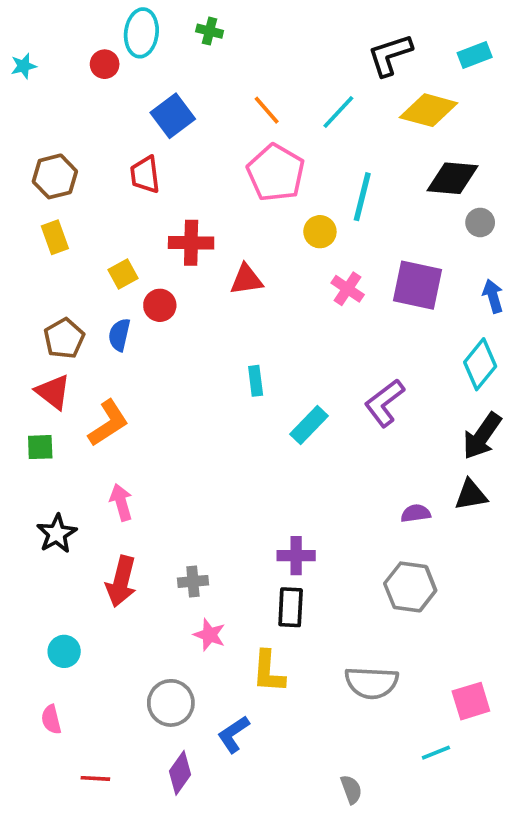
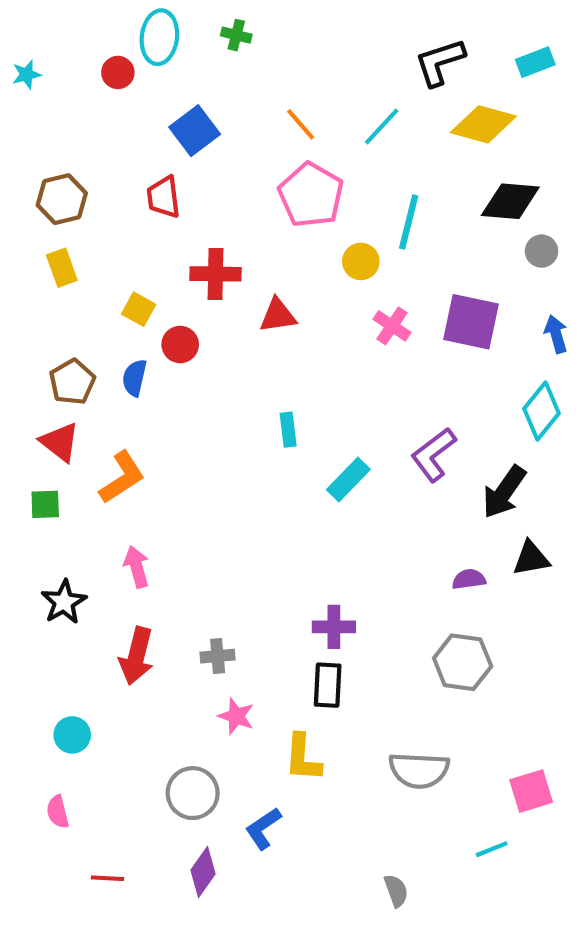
yellow square: (123, 274) -> (139, 309), turned -32
black arrow: (482, 436) -> (504, 492), moved

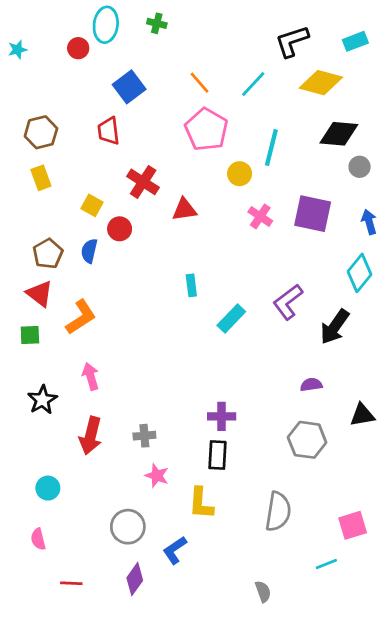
red cross: (215, 274) -> (143, 182), turned 32
black triangle: (531, 558) -> (362, 415), moved
gray semicircle: (419, 770) -> (278, 512), turned -84

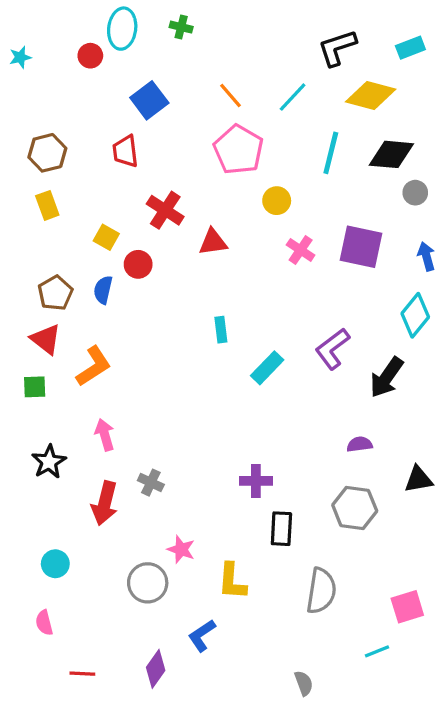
cyan line: (271, 147) -> (331, 153), moved
gray cross: (144, 436) -> (151, 483), moved, turned 30
black rectangle: (217, 455) -> (281, 529), moved
gray circle: (128, 527) -> (148, 583), moved

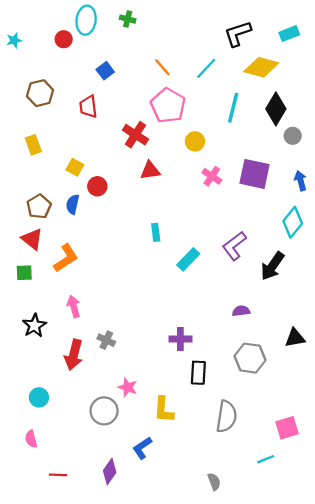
blue square: (149, 100) -> (105, 71), size x0.7
brown hexagon: (47, 153) -> (40, 93), moved
black diamond: (391, 154) -> (276, 109), turned -64
red cross: (165, 210) -> (135, 135), moved
purple semicircle: (360, 444) -> (241, 311), moved

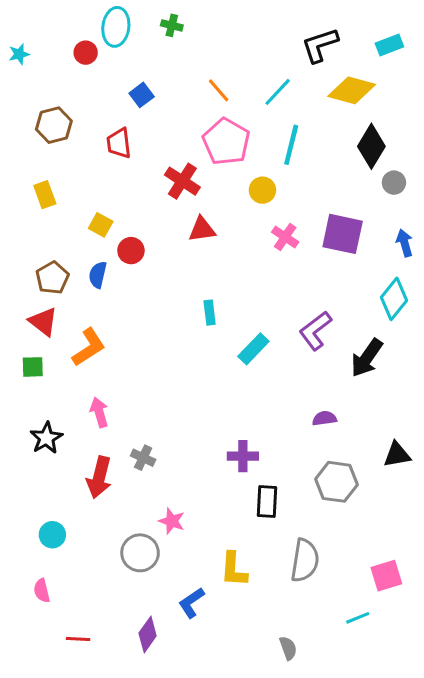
cyan line: (233, 108) -> (291, 145), moved
yellow L-shape: (164, 410) -> (234, 569), moved

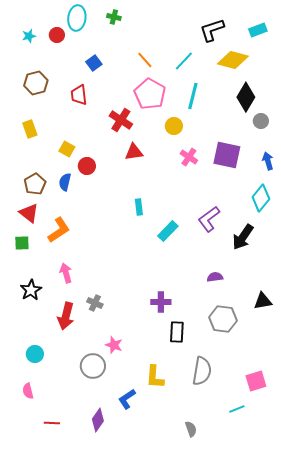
cyan star: (19, 54) -> (29, 36), moved

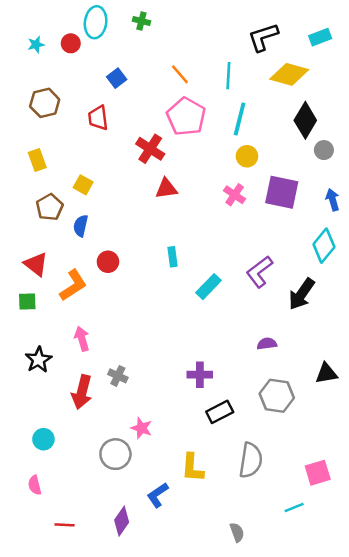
cyan line: (184, 61) -> (228, 76), turned -40
yellow circle: (174, 126) -> (247, 156), moved
red circle: (87, 166) -> (108, 262), moved
brown pentagon: (35, 184) -> (50, 207), moved
black rectangle: (177, 332) -> (220, 412), turned 60

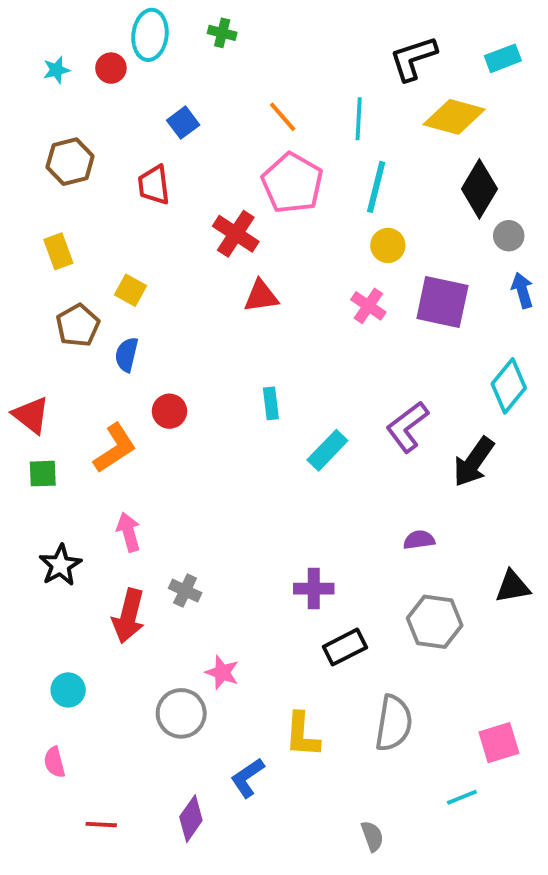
blue arrow: (333, 200) -> (522, 290), moved
red triangle: (36, 264) -> (31, 415), moved

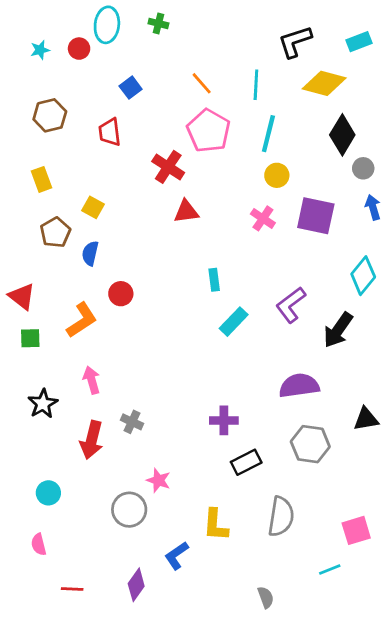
cyan rectangle: (271, 403) -> (214, 280), moved
purple semicircle: (419, 540) -> (299, 386), size x1.8

